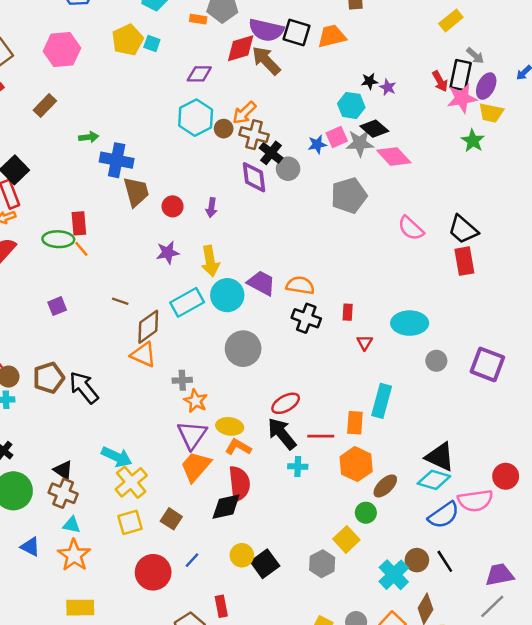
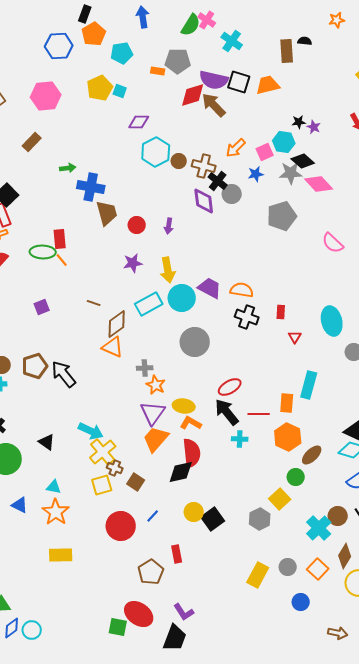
purple diamond: (199, 74) -> (139, 122), moved
orange arrow: (244, 113) -> (236, 148), moved
pink square: (337, 137) -> (265, 152), moved
cyan ellipse: (410, 323) -> (332, 321), turned 76
brown cross: (63, 493) -> (115, 468), moved, size x0.7

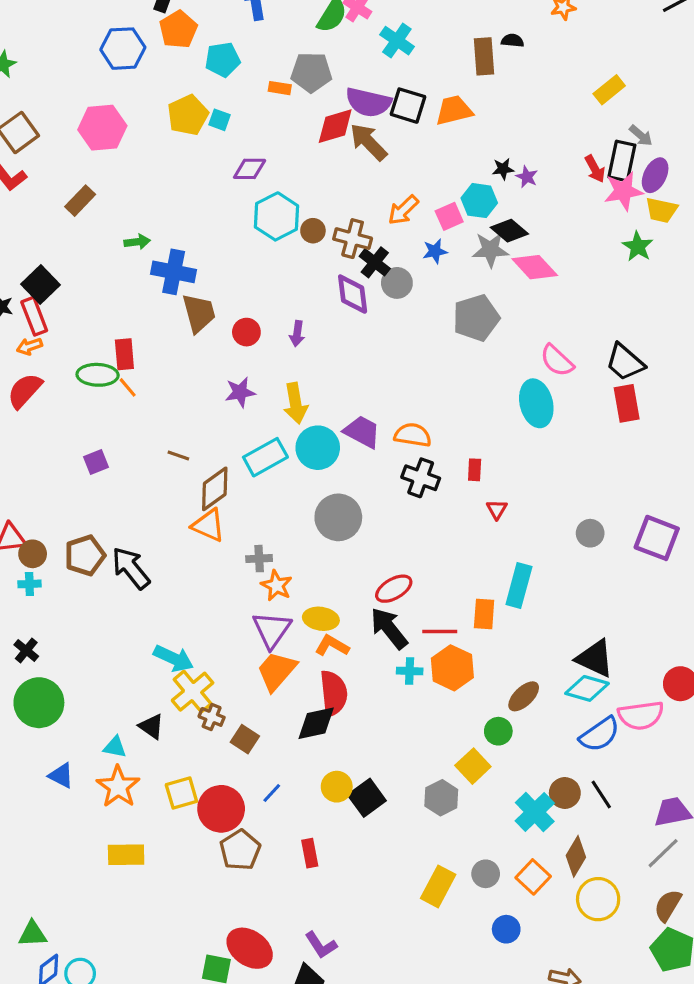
cyan ellipse: (332, 321) -> (536, 403), moved
orange hexagon: (288, 437) -> (452, 668), moved
black triangle: (47, 442) -> (151, 726), moved
yellow square: (102, 485) -> (181, 793), moved
brown pentagon: (151, 572) -> (240, 850), moved

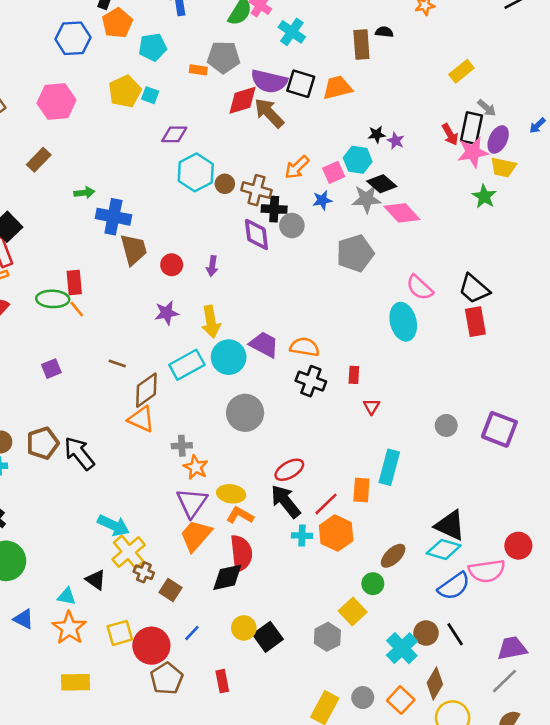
black cross: (375, 262) -> (274, 209), turned -35
red line: (440, 631) -> (326, 504), turned -44

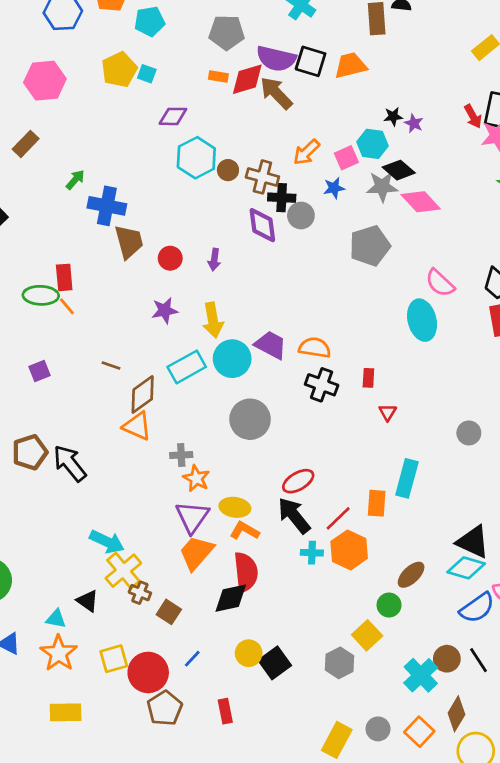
orange rectangle: (198, 70) -> (218, 76), moved
green arrow: (84, 193) -> (75, 180), turned -42

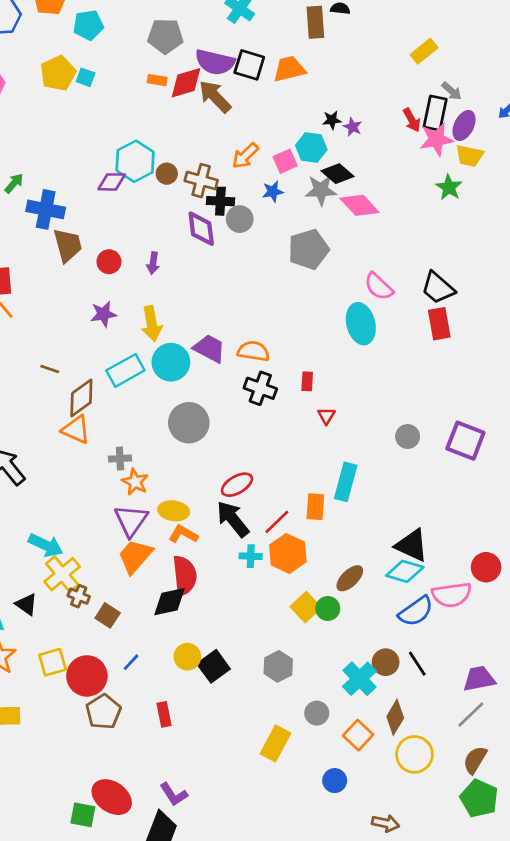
purple diamond: (173, 116) -> (112, 182), moved
yellow square: (367, 635) -> (306, 607), moved
gray circle: (378, 729) -> (317, 713), moved

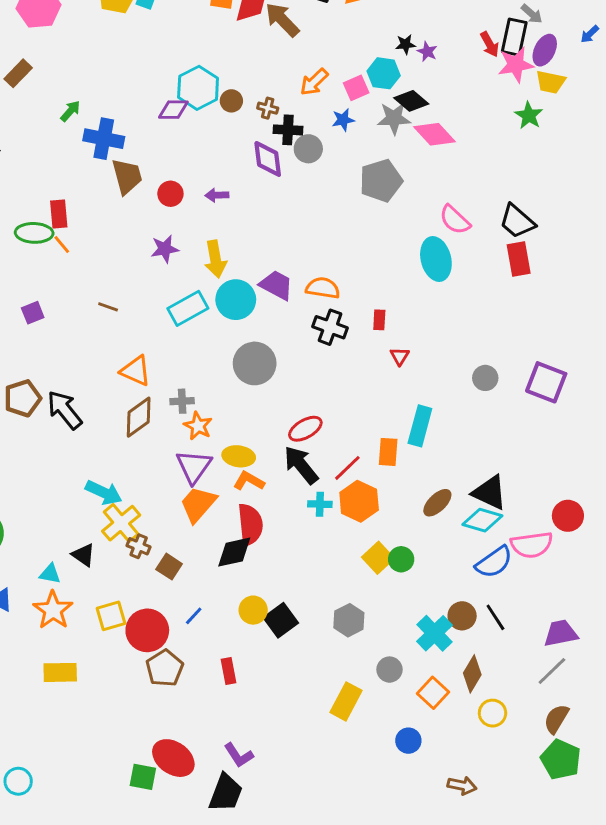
brown cross: (201, 181) -> (268, 108), size x0.6
purple arrow: (153, 263) -> (217, 195), turned 80
brown diamond: (81, 398) -> (139, 417), moved
brown ellipse: (350, 578) -> (437, 503), moved
yellow circle: (414, 754) -> (493, 713), size x0.7

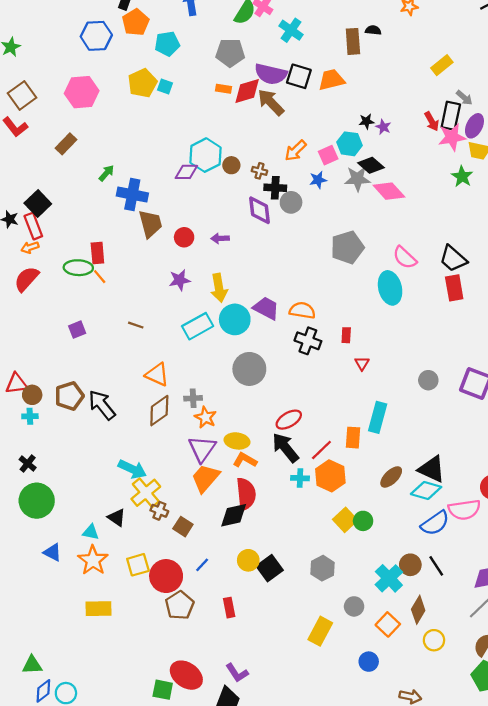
gray pentagon: (381, 181) -> (347, 247), moved

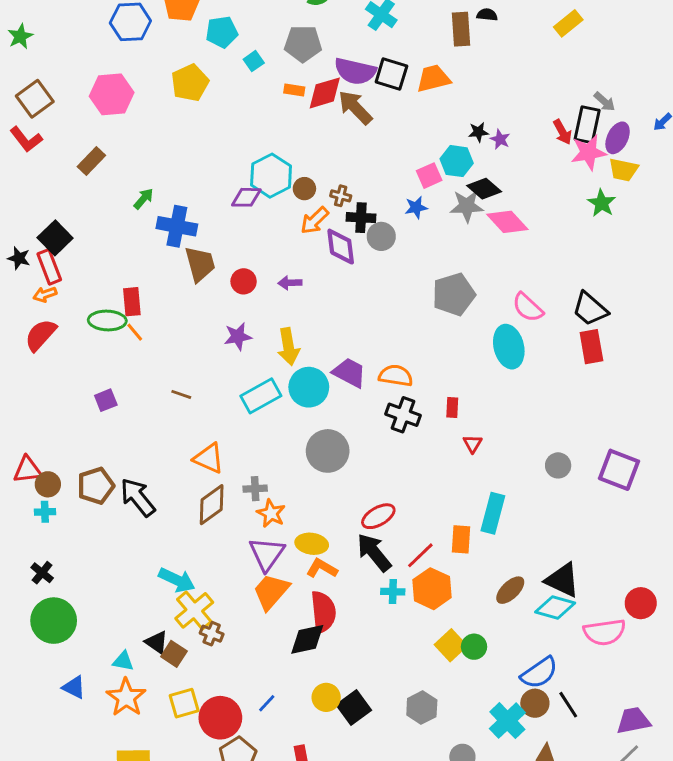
yellow rectangle: (442, 65) -> (568, 23), moved
cyan square: (165, 86) -> (254, 61), moved, turned 35
orange arrow: (296, 151) -> (315, 220), moved
blue semicircle: (435, 523) -> (539, 673), moved
brown square: (183, 527) -> (174, 654), moved

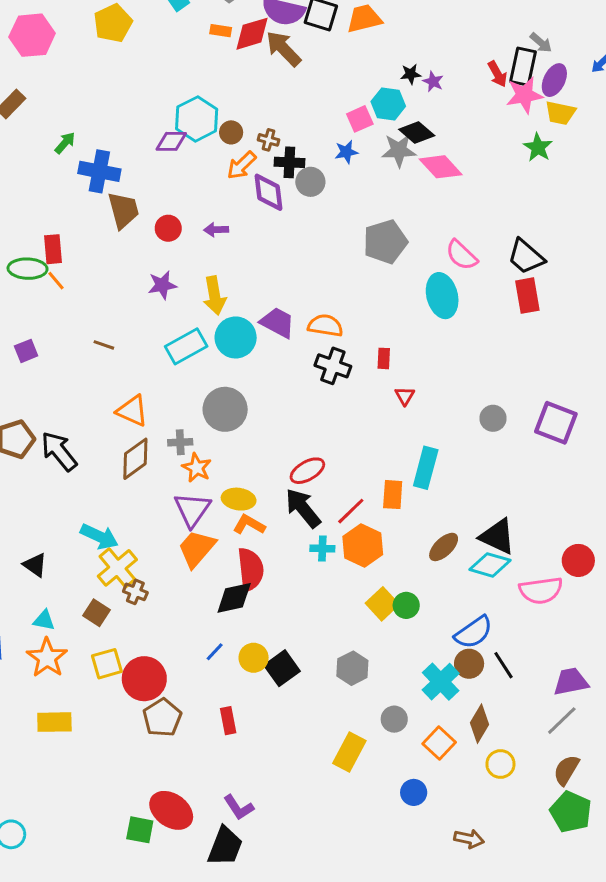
gray circle: (328, 451) -> (225, 409), moved
black triangle: (157, 642) -> (35, 565), moved
blue line: (267, 703) -> (215, 652), moved

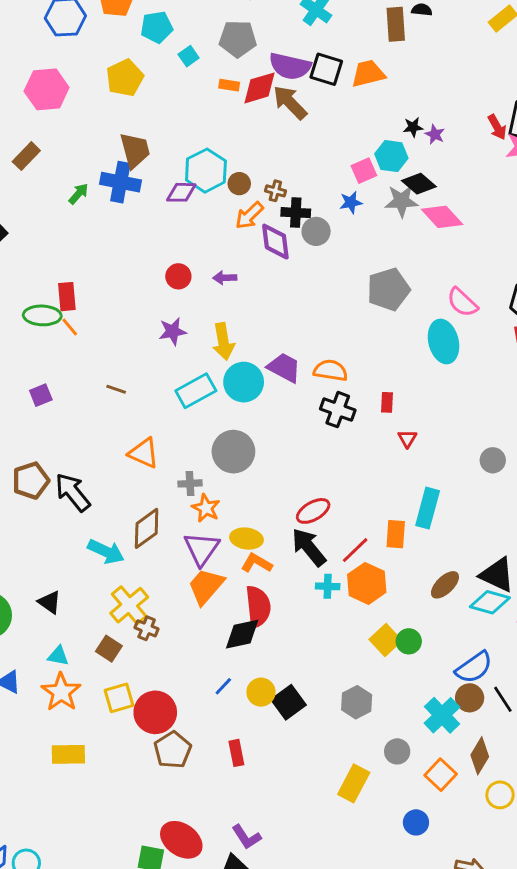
blue cross: (99, 171) -> (120, 182), moved
brown trapezoid: (123, 210) -> (135, 150), moved
brown diamond: (135, 459) -> (147, 528), moved
cyan arrow: (99, 537) -> (106, 552), moved

